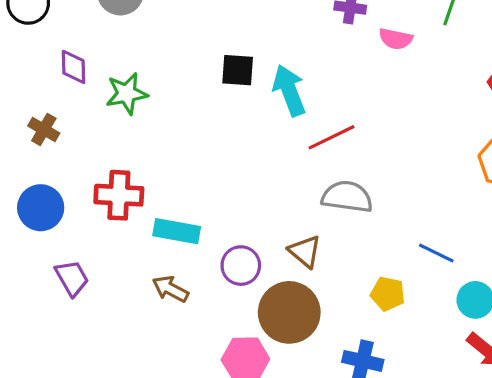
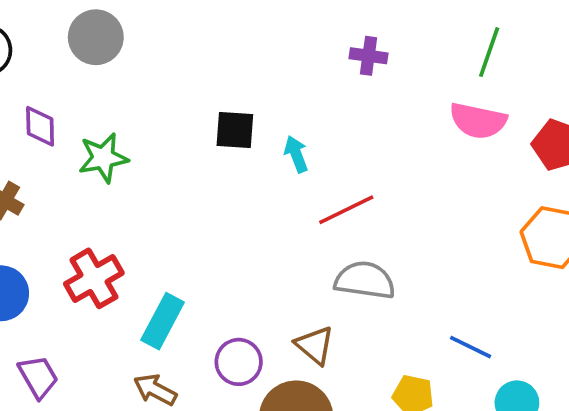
pink semicircle: (396, 39) -> (478, 121), moved, size x1.4
cyan arrow: (289, 90) -> (296, 154), size x0.6
red cross: (119, 195) -> (94, 278), turned -33
cyan rectangle: (177, 231) -> (163, 321), turned -72

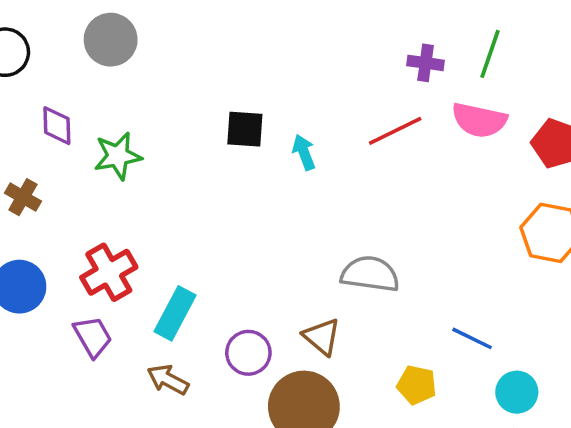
purple cross: (369, 56) -> (426, 63), moved
red line: (346, 210) -> (395, 131), moved
purple trapezoid: (38, 377) -> (93, 337), moved

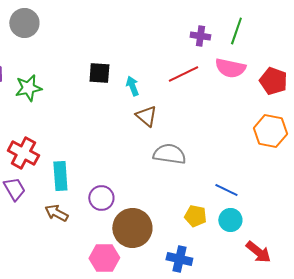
red cross: (109, 272) -> (23, 153), turned -32
cyan rectangle: (175, 313) -> (60, 176), turned -32
brown triangle: (322, 337) -> (146, 116), moved
cyan circle: (517, 392) -> (230, 220), moved

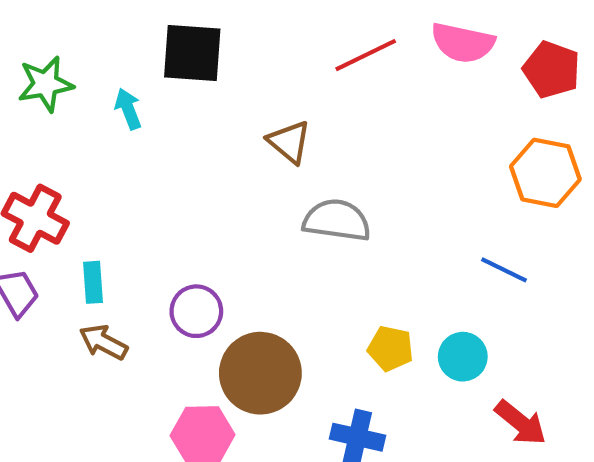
black square: (99, 73) -> (192, 53), size x1.4
cyan arrow: (132, 86) -> (128, 109), moved
cyan rectangle: (60, 176) -> (93, 282), moved, size x0.7
blue line: (226, 190) -> (504, 270), moved

